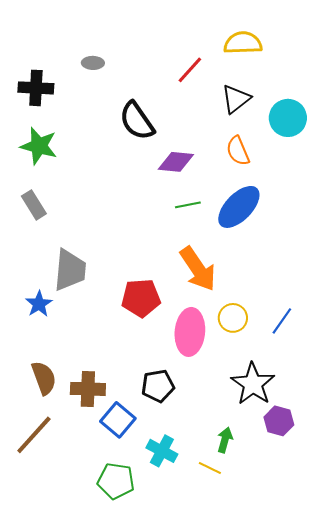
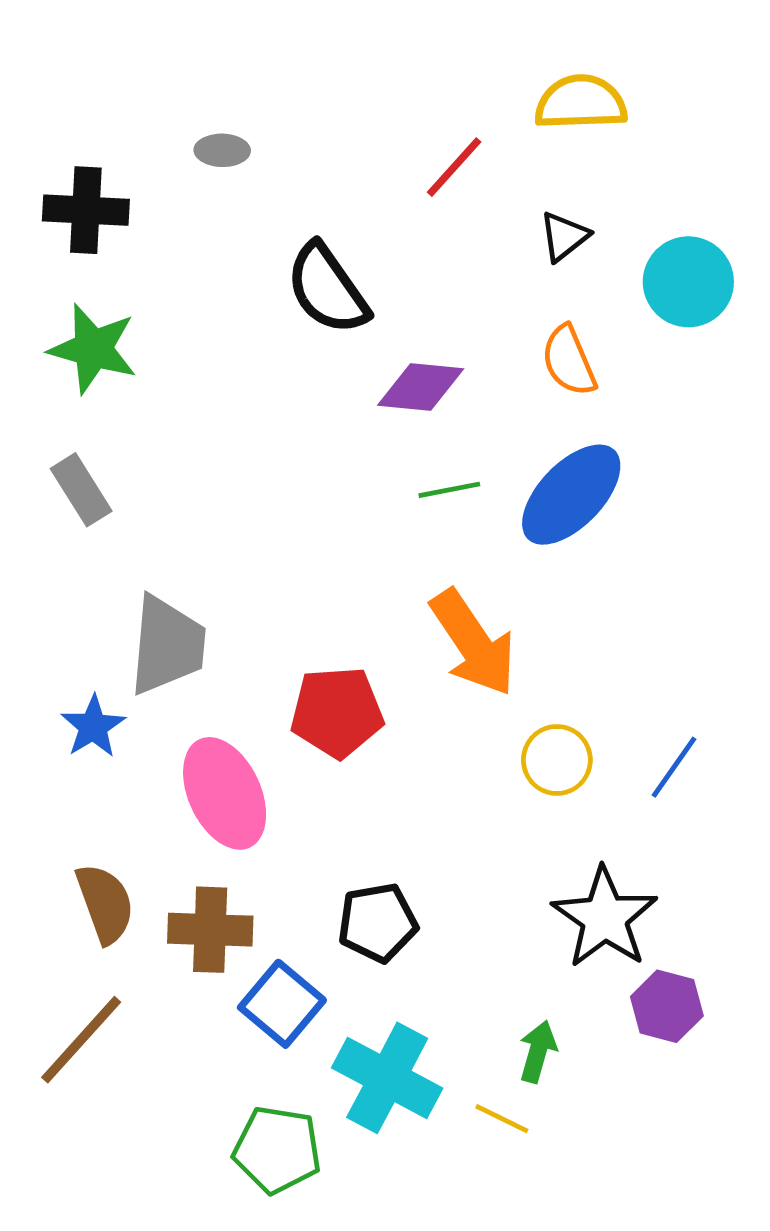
black triangle: (236, 99) -> (564, 236), size x0.7
pink ellipse: (190, 332) -> (225, 793), moved, turned -30
cyan cross: (162, 451) -> (387, 1078), size x1.4

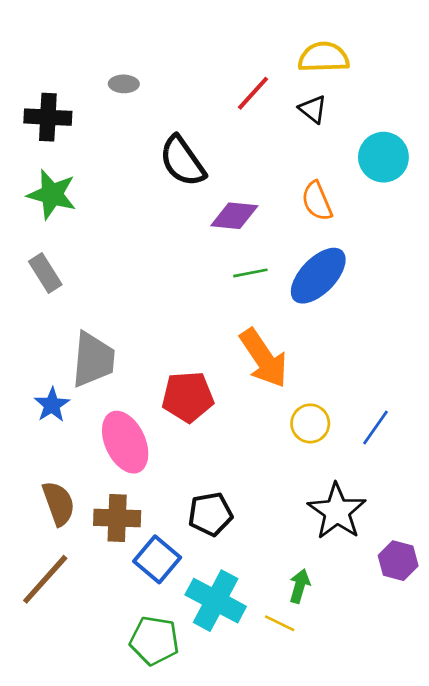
black triangle: (564, 236) -> (313, 109), moved, turned -44
purple hexagon: (667, 1006) -> (398, 561), moved

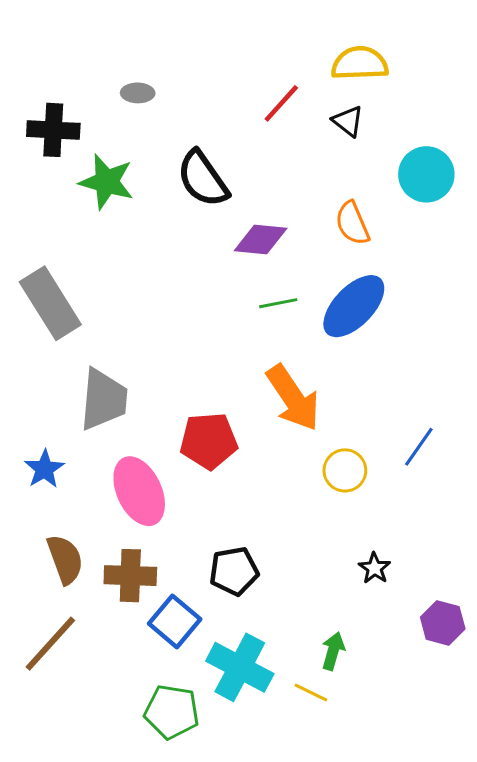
green star: (52, 194) -> (107, 182), moved
gray rectangle: (45, 273) -> (50, 303), size x1.6
blue star: (52, 405) -> (44, 469), moved
blue line: (375, 427) -> (419, 447), moved
black star: (337, 511) -> (375, 568), size x0.5

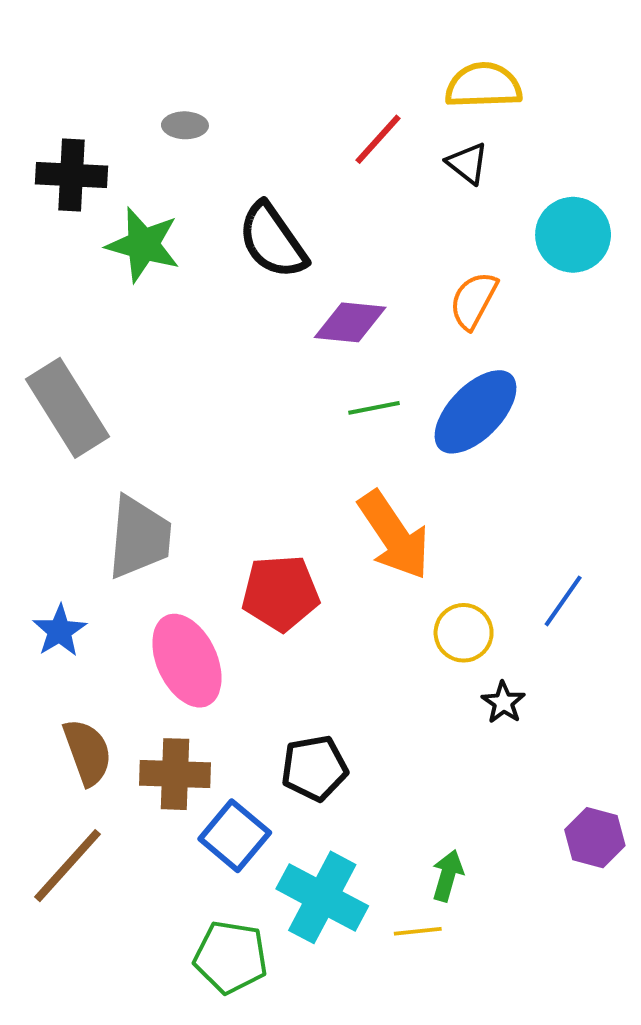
orange semicircle: (352, 223) -> (474, 300), turned 51
black star: (375, 568) -> (503, 702), moved
yellow line: (311, 693) -> (418, 931), turned -32

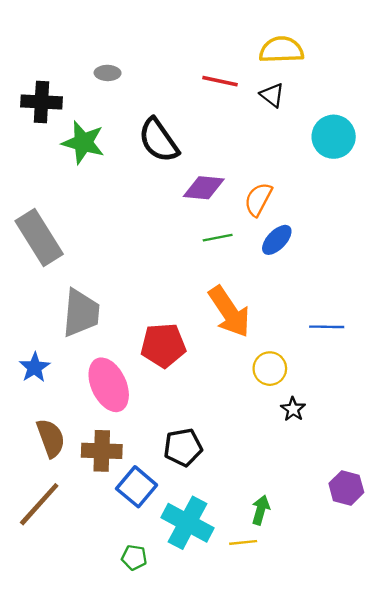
red line: (378, 139) -> (220, 81), turned 60
orange semicircle: (474, 300) -> (258, 199), moved
blue ellipse: (476, 412) -> (277, 240), size x0.6
blue line: (563, 601) -> (327, 327), moved, turned 56
green pentagon: (231, 957) -> (134, 558), size x0.6

